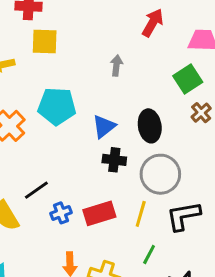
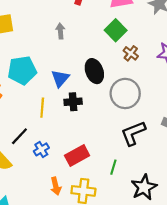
gray circle: (160, 174) -> (125, 93), moved
red rectangle: (99, 213) -> (77, 156), moved
yellow line: (141, 214) -> (42, 108), moved

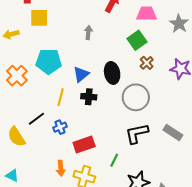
blue cross: (41, 149) -> (60, 127), moved

